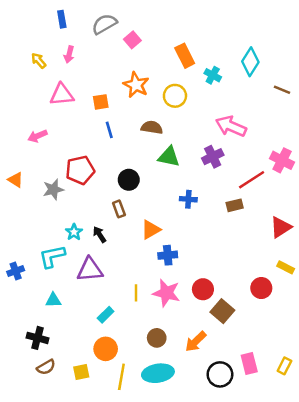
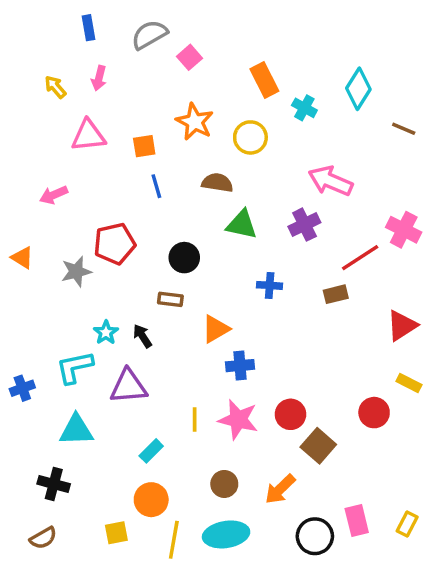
brown rectangle: (119, 209) -> (170, 299), turned -63
cyan triangle: (53, 300) -> (76, 430), size x1.5
brown semicircle: (46, 367) -> (43, 538), moved

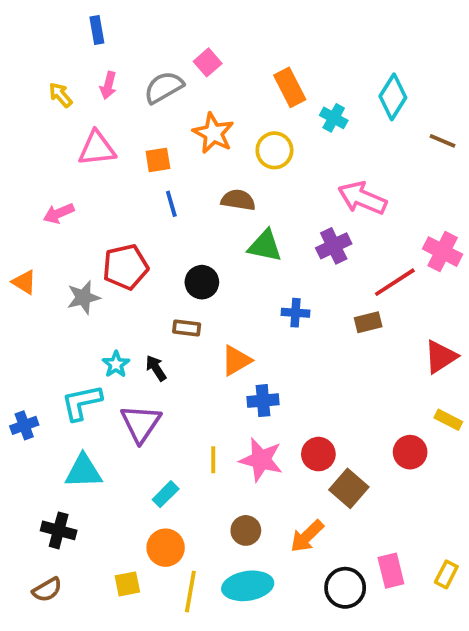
gray semicircle: (149, 35) -> (164, 87), moved
purple triangle: (129, 386) -> (141, 423), turned -51

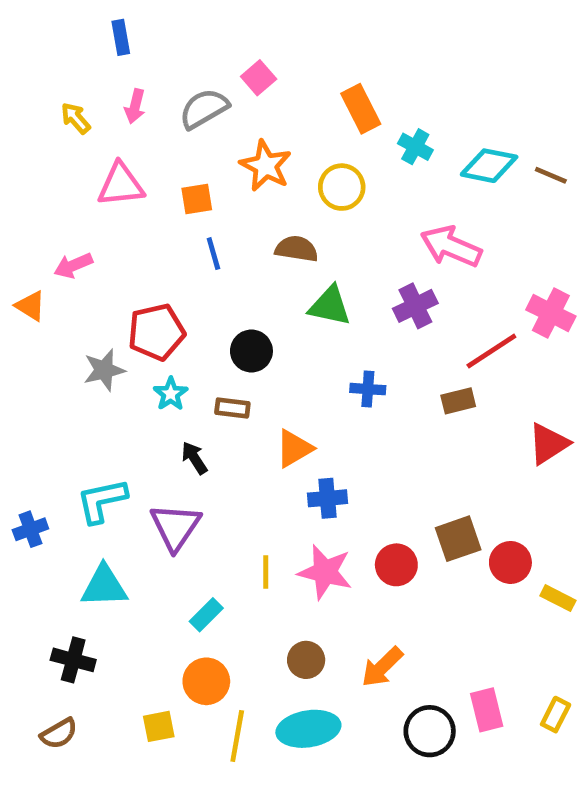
cyan diamond: (393, 97) -> (489, 166), moved, turned 69
orange triangle: (24, 282) -> (30, 306), moved
cyan star: (116, 364) -> (171, 394), moved
yellow rectangle: (448, 420) -> (558, 598), moved
brown square: (349, 488) -> (458, 539), moved, turned 30

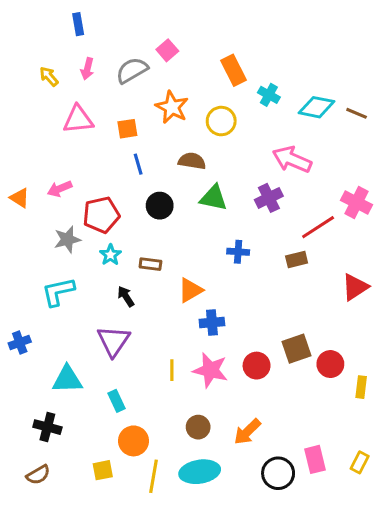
pink arrow: (73, 265) -> (60, 189), moved
black circle: (251, 351) -> (160, 206), moved
cyan L-shape: (102, 501) -> (58, 292), moved
yellow rectangle: (558, 598) -> (361, 387), turned 70
cyan rectangle: (206, 615) -> (117, 401), moved, turned -70

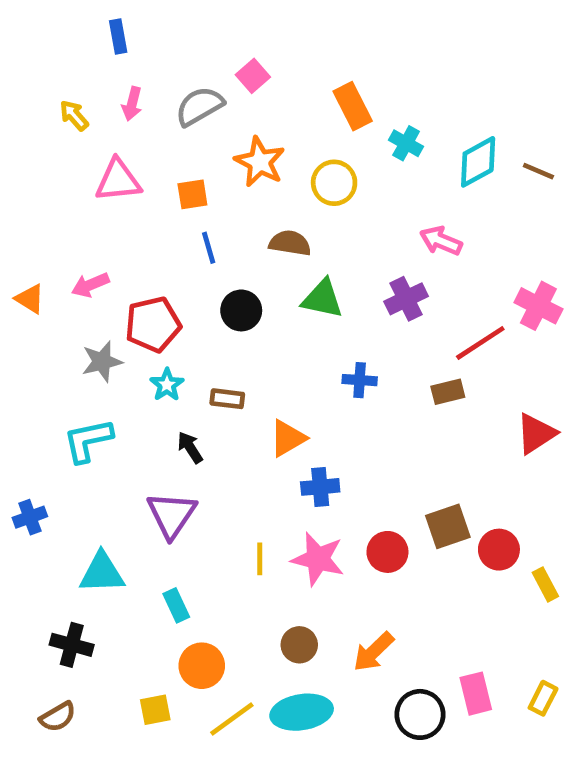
cyan diamond: (317, 107) -> (478, 162), turned -40
pink arrow: (292, 159) -> (441, 241), size x0.7
yellow rectangle: (361, 387) -> (545, 584), turned -35
yellow line: (154, 476) -> (232, 719), turned 44

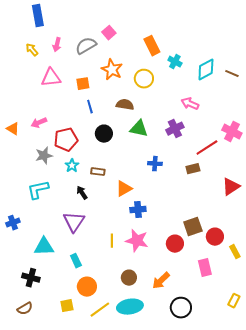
blue rectangle: (118, 36) -> (38, 16), moved, size x1.5
red circle: (387, 552) -> (175, 244), moved
pink rectangle: (476, 694) -> (205, 268), moved

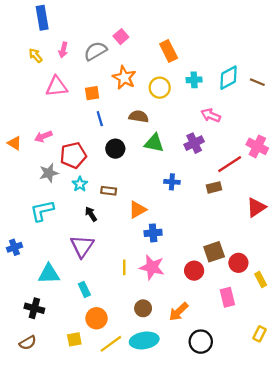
cyan cross: (175, 62) -> (194, 80), moved, turned -32

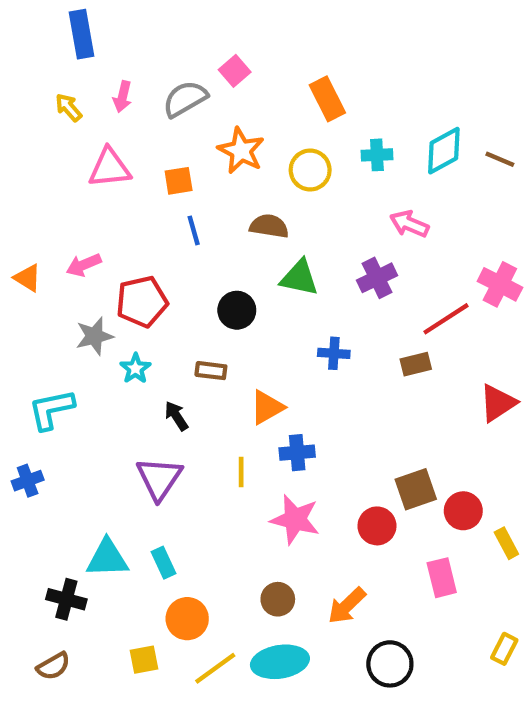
black circle: (115, 149) -> (237, 310), moved
cyan star: (80, 184) -> (135, 368), moved
cyan L-shape: (42, 211) -> (51, 409), moved
yellow line: (124, 267) -> (241, 472), moved
cyan triangle: (49, 274) -> (107, 558), moved

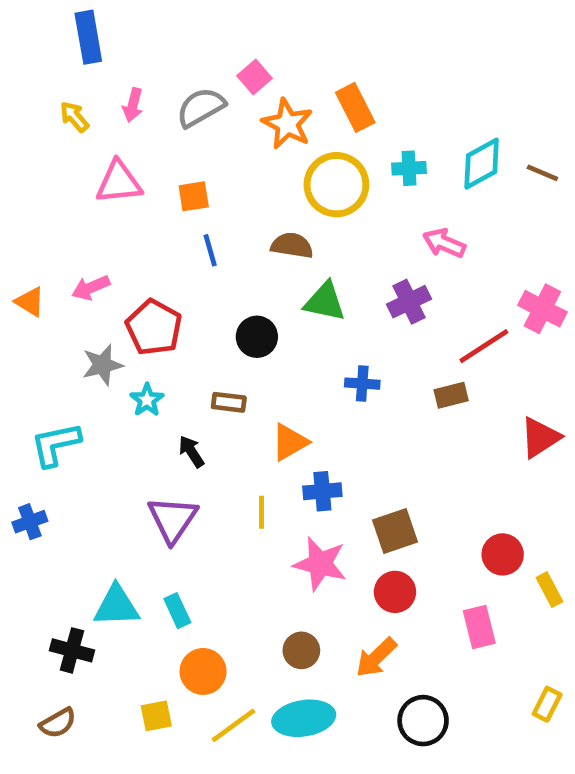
orange star: (241, 151) -> (287, 124), moved
yellow circle: (310, 170) -> (336, 185), size x1.4
red pentagon: (142, 302) -> (154, 327), turned -30
brown square: (416, 489) -> (395, 531), moved
red circle: (377, 526) -> (395, 592), moved

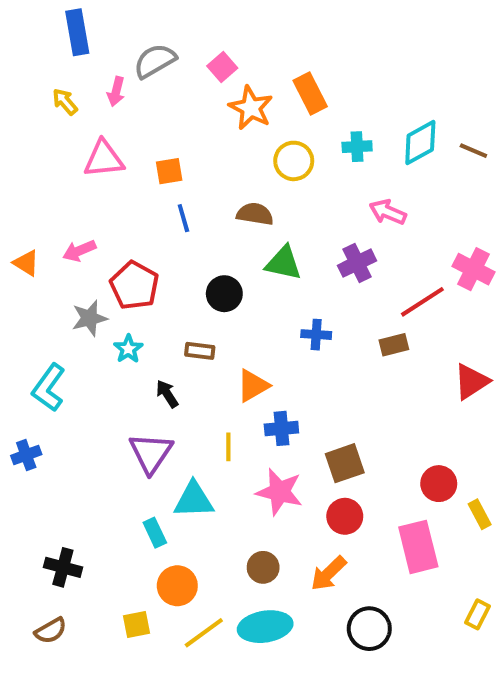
gray semicircle: (201, 107) -> (155, 61), moved
yellow circle: (336, 185) -> (294, 161), size x0.7
cyan L-shape: (56, 444) -> (49, 388), turned -42
cyan triangle: (116, 606) -> (194, 500), moved
pink rectangle: (479, 627) -> (418, 547), size x1.4

